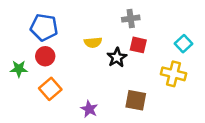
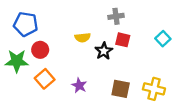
blue pentagon: (44, 27) -> (26, 24), moved
green star: (19, 69) -> (17, 61), size x1.5
yellow cross: (173, 74) -> (154, 89), moved
purple star: (89, 109) -> (79, 86), moved

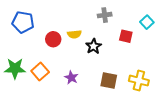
cyan square: (163, 39) -> (147, 22), moved
red square: (123, 40) -> (126, 36), moved
red circle: (40, 50) -> (53, 39), moved
green star: (17, 61) -> (15, 68), moved

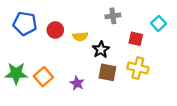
red circle: (53, 39) -> (55, 30), moved
brown square: (109, 81) -> (107, 72), moved
yellow cross: (139, 81) -> (138, 68), moved

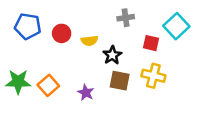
cyan square: (159, 23) -> (176, 26), size x1.5

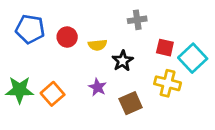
cyan square: (176, 26) -> (193, 58), moved
brown square: (120, 81) -> (131, 103), moved, turned -35
purple star: (86, 93) -> (98, 87), moved

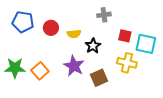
cyan square: (193, 58) -> (146, 44), turned -35
purple star: (98, 87) -> (74, 66), size x1.5

